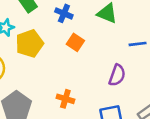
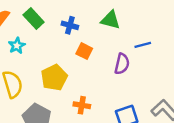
yellow pentagon: (30, 44) -> (54, 78), moved
purple semicircle: (117, 75) -> (122, 64), moved

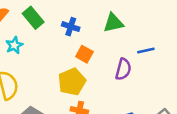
green triangle: (110, 20) -> (113, 23), turned -30
yellow pentagon: (54, 78) -> (72, 82), moved

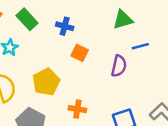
green triangle: (113, 23) -> (123, 20), moved
yellow pentagon: (72, 82) -> (46, 82), moved

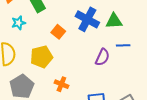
blue cross: (65, 26) -> (87, 19), moved, size x1.6
orange square: (80, 53) -> (58, 32), moved

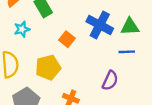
blue line: (123, 45) -> (127, 52), moved
purple semicircle: (102, 57) -> (110, 81), moved

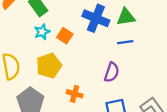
cyan star: (22, 29) -> (42, 32), moved

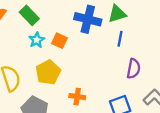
blue line: (125, 42) -> (120, 39), turned -63
purple semicircle: (112, 72) -> (134, 69), moved

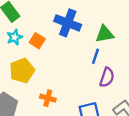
green triangle: (117, 14) -> (105, 34), moved
blue line: (120, 39) -> (96, 56), moved

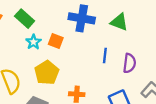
green triangle: (105, 34) -> (119, 22), turned 42
blue line: (96, 56) -> (105, 55), moved

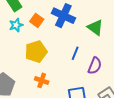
orange square: (56, 41) -> (37, 20), moved
yellow pentagon: (47, 73) -> (36, 52), moved

